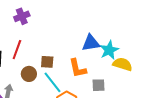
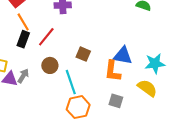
cyan star: (109, 50) -> (155, 63), moved
brown square: (47, 62) -> (83, 54), moved
orange L-shape: (78, 68) -> (113, 71), moved

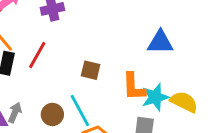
blue triangle: (123, 56) -> (160, 42), moved
cyan star: (155, 63) -> (155, 97), moved
brown circle: (50, 65) -> (52, 114), moved

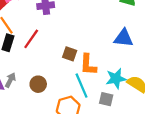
orange L-shape: (134, 87) -> (88, 65), moved
cyan line: (80, 111) -> (81, 86), moved

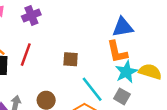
orange L-shape: (88, 65) -> (117, 52), moved
gray square: (106, 99) -> (122, 96), turned 32

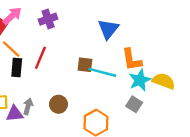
blue triangle: (123, 27) -> (108, 29), moved, turned -45
cyan line: (92, 89) -> (102, 72), moved, turned -40

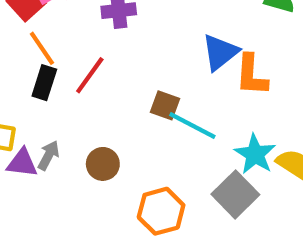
orange L-shape: (132, 60) -> (251, 75), moved
cyan star: (140, 80) -> (255, 154), turned -30
gray square: (134, 104) -> (235, 194), size x1.5

